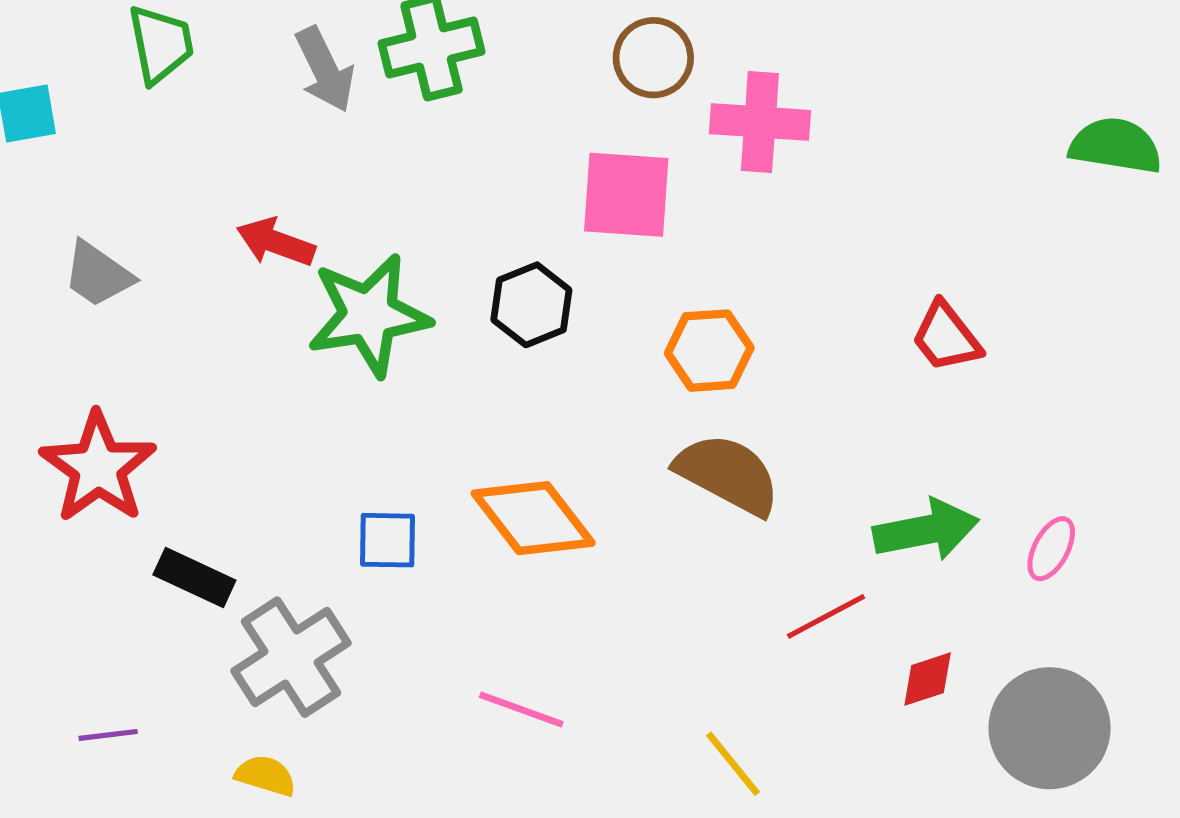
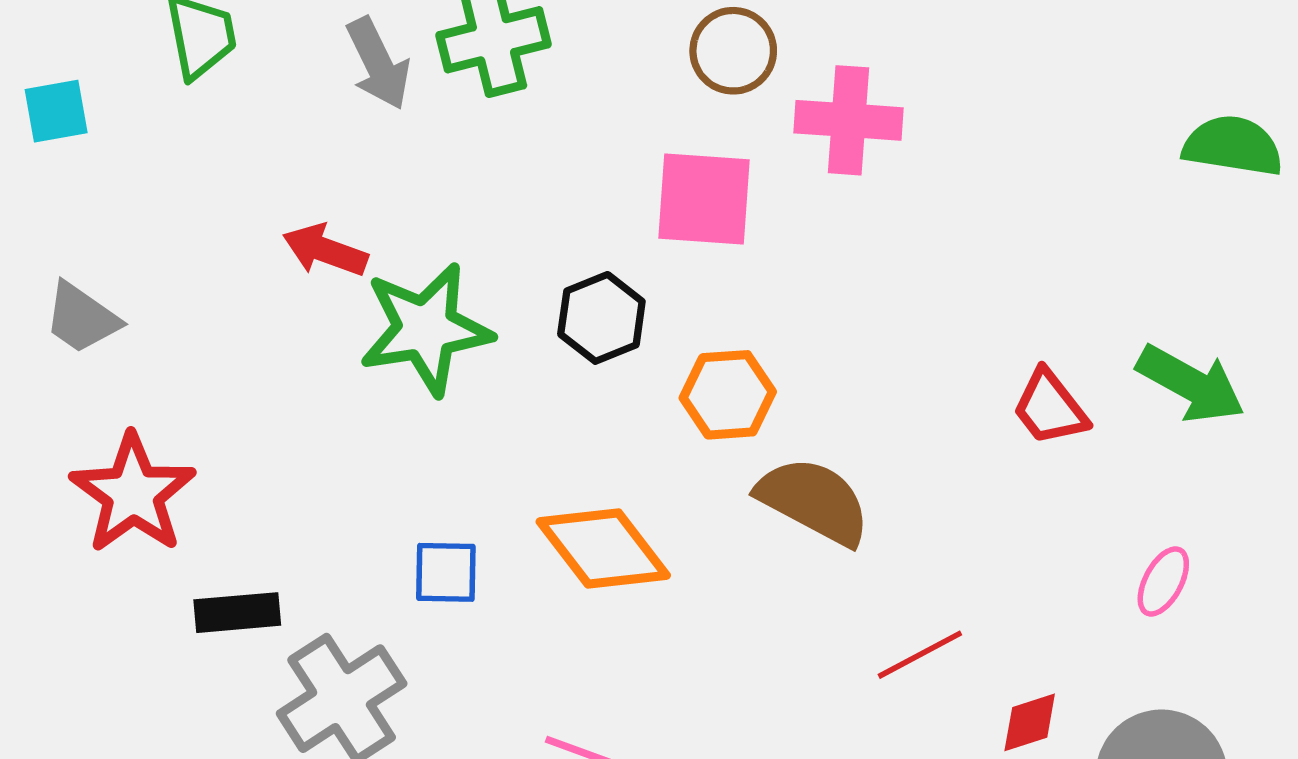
gray trapezoid: (98, 274) -> (82, 318), moved
red trapezoid: (946, 337) -> (1050, 408), moved
orange hexagon: (709, 351) -> (728, 395), moved
green arrow: (926, 530) -> (1191, 384), moved, turned 40
black rectangle: (194, 577) -> (237, 613), turned -30

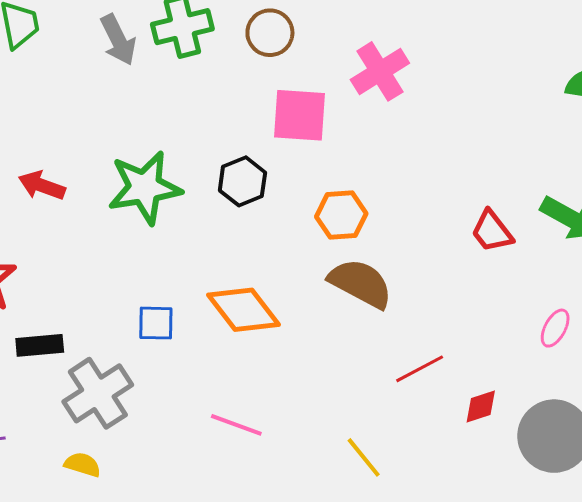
brown circle: (733, 51) -> (270, 33), moved
pink cross: (849, 120) -> (380, 71), turned -36
red arrow: (325, 250) -> (42, 186), moved
orange hexagon: (728, 395) -> (341, 215), moved

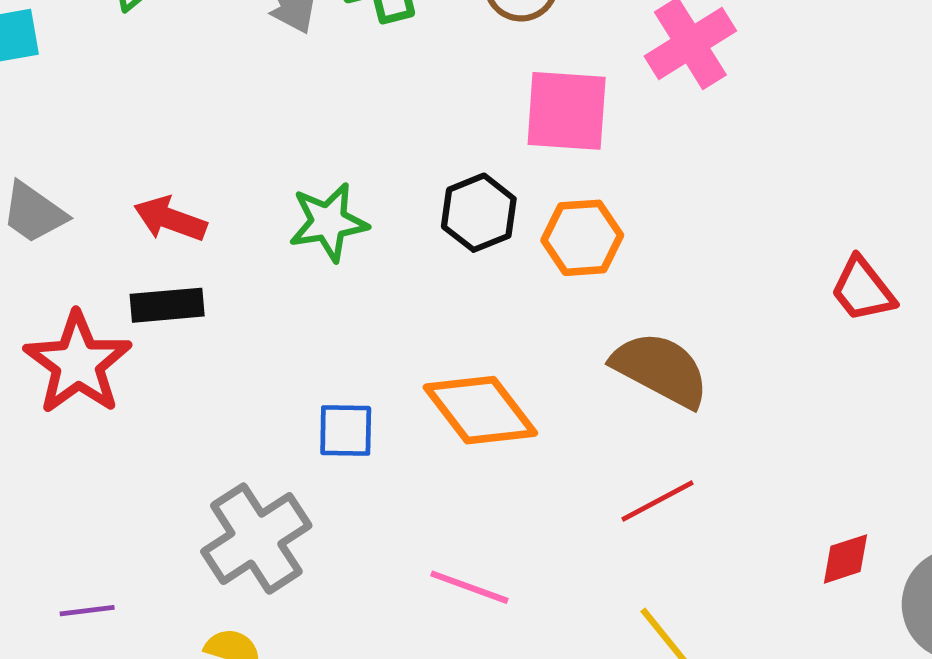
green star: (145, 188) -> (328, 222), size x0.7
orange hexagon: (341, 215) -> (582, 238), moved
black rectangle: (40, 345) -> (167, 305), moved
red line: (420, 369) -> (657, 501), moved

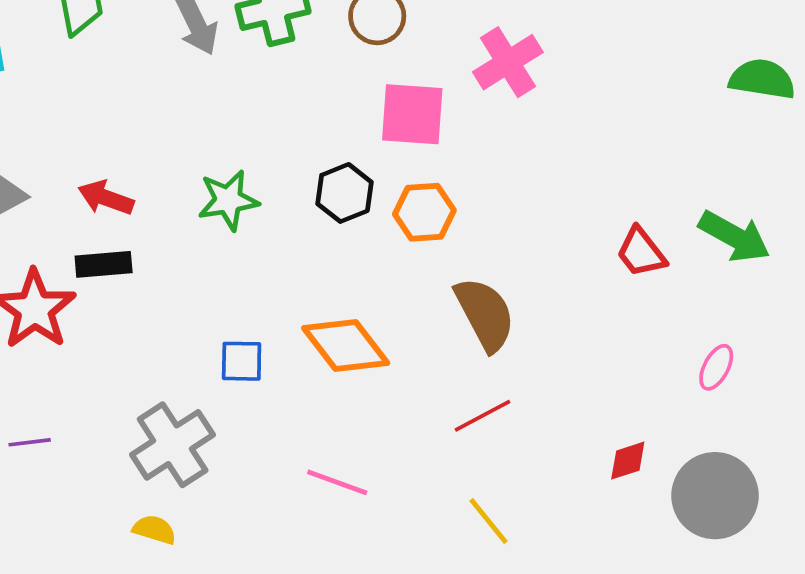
brown semicircle: (661, 369) -> (485, 314), turned 34
purple line: (87, 611) -> (30, 442), moved

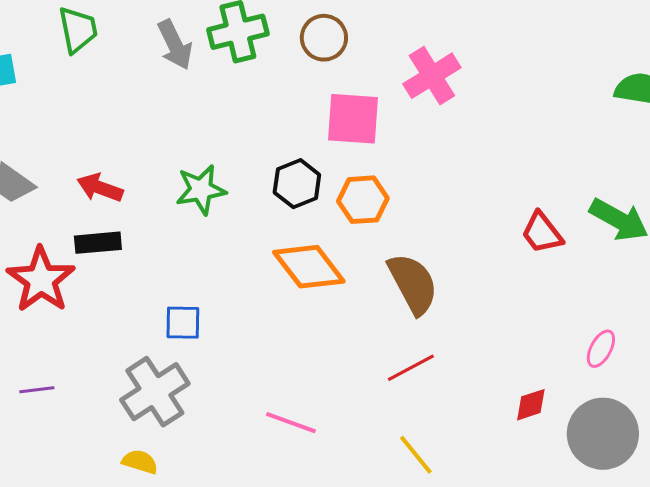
orange diamond: (346, 345) -> (309, 267), moved
blue square: (242, 361) -> (183, 323), moved
pink ellipse: (716, 367) -> (601, 349), moved

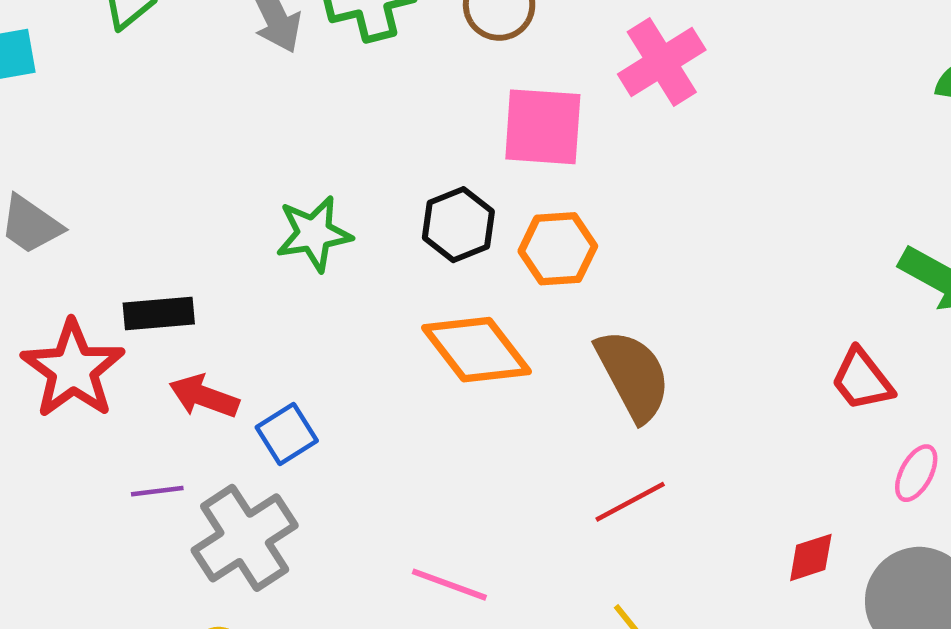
red arrow: (100, 188) -> (204, 396), moved
red trapezoid: (542, 233) -> (862, 380), moved
blue square: (183, 323) -> (287, 434), turned -33
purple line: (37, 390) -> (157, 491), moved

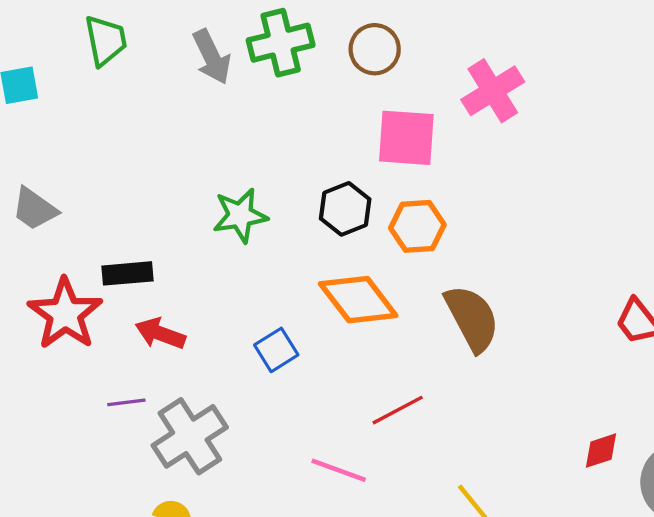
blue square: (287, 434) -> (276, 350), moved
red line: (630, 502) -> (398, 410), moved

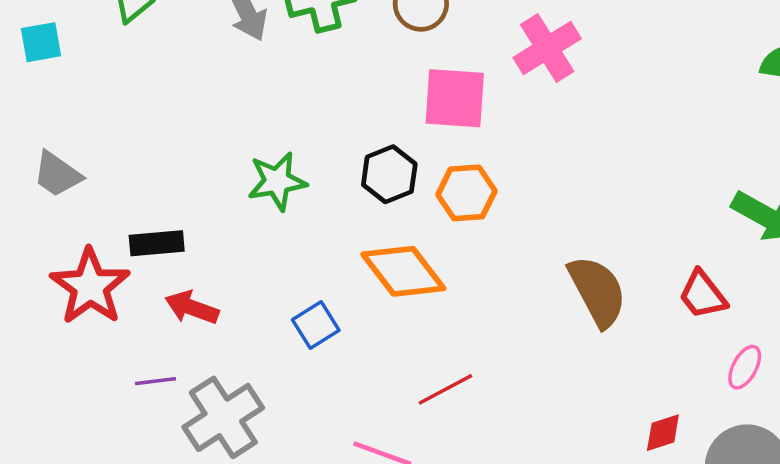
brown semicircle: (472, 318) -> (597, 291), moved

